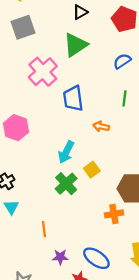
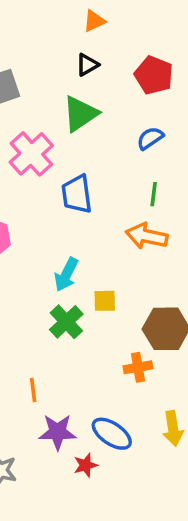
orange arrow: (101, 126) -> (147, 236), moved, size x1.6
yellow square: (92, 170) -> (105, 301), turned 35
purple star: (60, 257) -> (58, 432), size x1.5

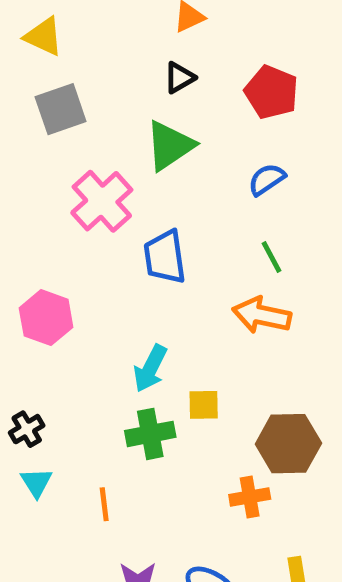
green line: (154, 194) -> (271, 257), turned -35
green cross: (66, 322) -> (150, 434), turned 32
orange line: (33, 390) -> (104, 504), moved

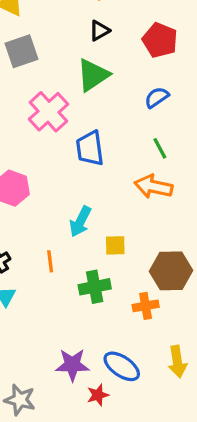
green cross: (150, 434) -> (95, 287), moved
orange line: (104, 504) -> (50, 261), moved

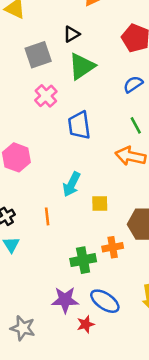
black triangle: (99, 31) -> (72, 34), moved
gray square: (21, 51) -> (38, 55), moved
pink cross: (48, 112) -> (46, 96), size x0.7
green cross: (95, 287) -> (83, 260), moved
orange cross: (146, 306) -> (113, 247), moved

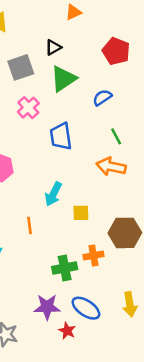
blue semicircle: (133, 84) -> (102, 98), moved
red star: (86, 324) -> (67, 331), turned -30

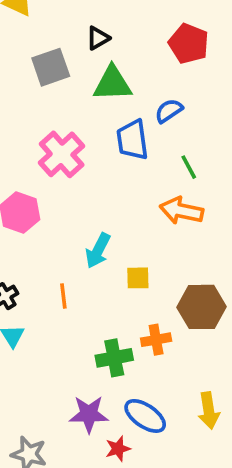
green triangle: (63, 79) -> (112, 84), turned 32
pink cross: (28, 108) -> (62, 154), moved, size x1.4
blue trapezoid: (61, 136) -> (132, 140), moved
red star: (67, 331) -> (118, 449), turned 30

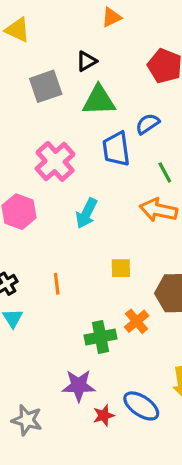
cyan arrow: (98, 251) -> (86, 213), moved
orange cross: (156, 340) -> (137, 321), turned -30
blue ellipse: (145, 416) -> (141, 406), moved

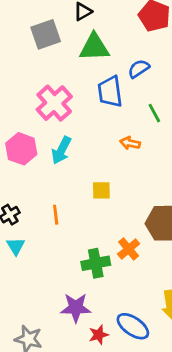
orange arrow: (159, 210) -> (130, 143), moved, size x0.6
cyan arrow: (86, 213) -> (61, 150), moved
yellow square: (121, 268) -> (101, 190), moved

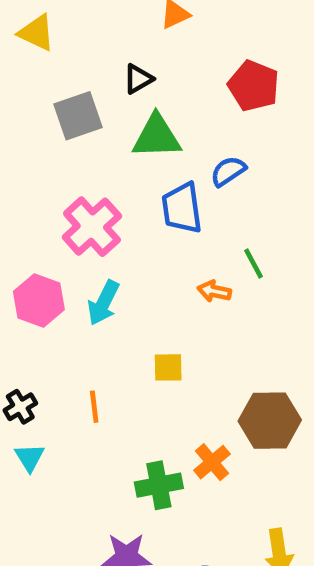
green line: (154, 113) -> (254, 264), moved

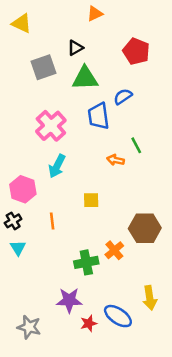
pink hexagon: (39, 301) -> (23, 189), moved

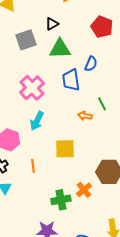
blue semicircle: (123, 97) -> (91, 64), turned 147
yellow square: (91, 200) -> (65, 149), size x1.5

